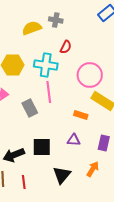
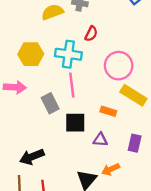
black square: (42, 147) -> (75, 123), moved
orange arrow: (93, 169) -> (111, 169), moved, turned -147

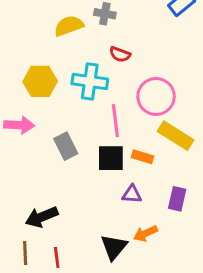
red semicircle: (91, 34) -> (120, 54), turned 84
pink line: (72, 85) -> (115, 121), moved
black square: (75, 123) -> (111, 158), moved

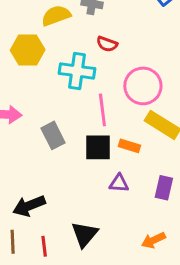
yellow hexagon: (40, 81) -> (28, 50), moved
orange arrow: (145, 233) -> (153, 240), moved
black triangle: (114, 247) -> (85, 234), moved

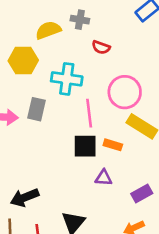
red semicircle: (107, 44) -> (101, 47), moved
gray rectangle: (53, 135) -> (36, 109), moved, turned 40
purple rectangle: (164, 188) -> (142, 194), moved, turned 48

